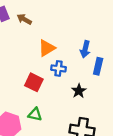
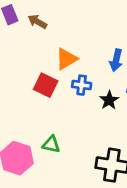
red square: (34, 82) -> (46, 85), moved
black star: (79, 91) -> (109, 100), moved

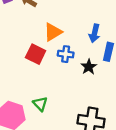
green triangle: (51, 144) -> (40, 104), turned 35

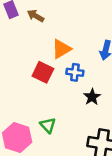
black star: (89, 67) -> (92, 97), moved

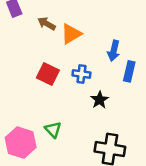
brown arrow: (36, 16) -> (47, 24), moved
orange triangle: (61, 49) -> (71, 34), moved

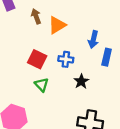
brown arrow: (47, 24) -> (36, 16), turned 40
green triangle: (53, 130) -> (42, 85), moved

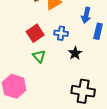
red square: (37, 59) -> (35, 33), turned 30

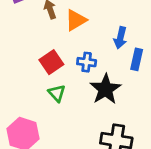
black star: (75, 53) -> (105, 89), size x1.6

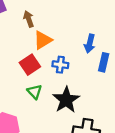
orange triangle: (76, 20) -> (43, 40), moved
black star: (105, 89) -> (66, 100), moved

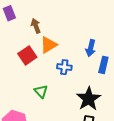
red square: (30, 65) -> (27, 55), moved
black star: (66, 100) -> (89, 99), moved

